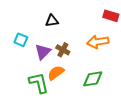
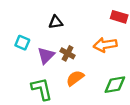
orange semicircle: (56, 73) -> (75, 78), moved
green diamond: (93, 79) -> (115, 85), moved

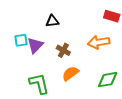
cyan square: (22, 43) -> (21, 40), turned -32
purple triangle: (46, 56) -> (35, 45), moved

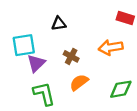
cyan square: (21, 40) -> (24, 45), size x1.5
purple triangle: (35, 45) -> (36, 63), moved

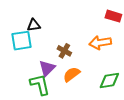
black triangle: (59, 24) -> (34, 25), moved
purple triangle: (36, 63) -> (47, 68), moved

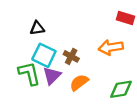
cyan square: (21, 41) -> (44, 55), moved, turned 35
green L-shape: (40, 85) -> (29, 73), moved

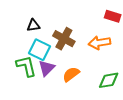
brown cross: (71, 56) -> (64, 39), moved, size x1.5

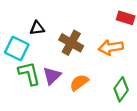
cyan square: (39, 50) -> (17, 48), moved
green diamond: (109, 80) -> (121, 89), turned -45

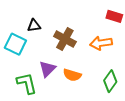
green L-shape: (29, 73) -> (27, 83), moved
orange semicircle: (79, 83) -> (72, 75), turned -126

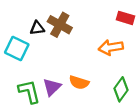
brown cross: (65, 39) -> (60, 25), moved
purple triangle: (47, 69) -> (52, 87), moved

